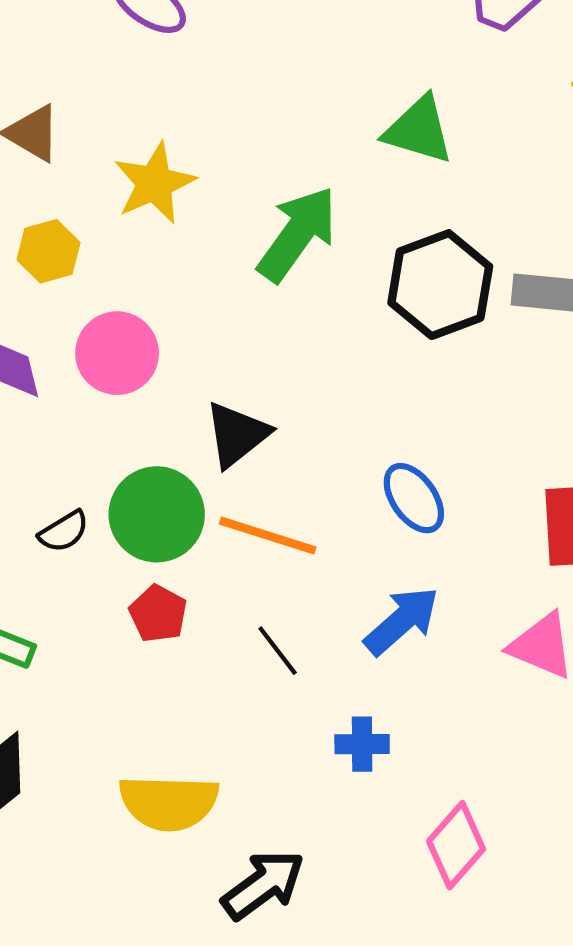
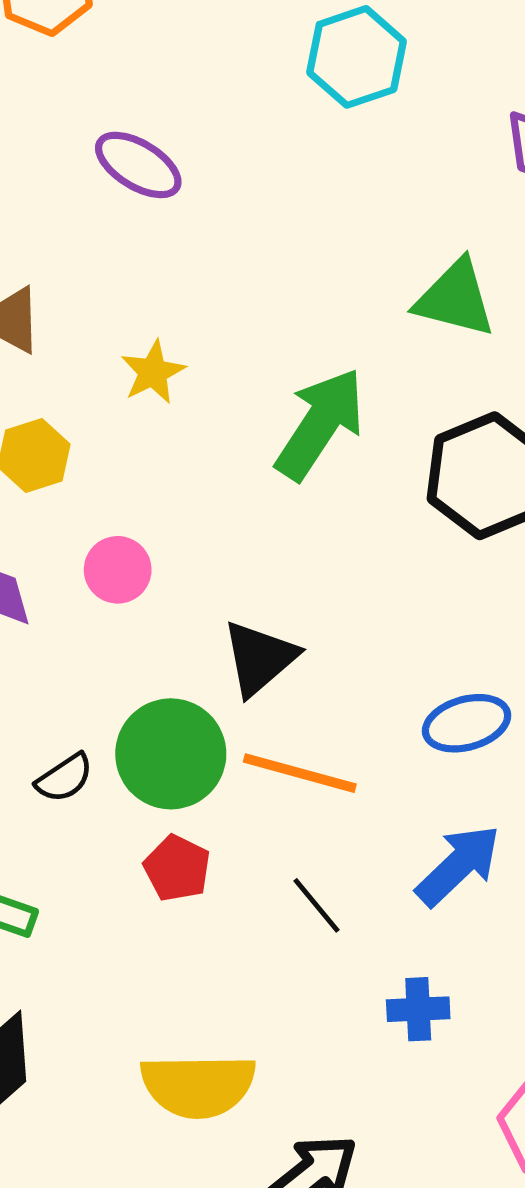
yellow star: (155, 183) -> (153, 372), size x0.7
pink circle: (117, 353) -> (118, 570), size x0.7
blue ellipse: (414, 498) -> (467, 723), turned -68

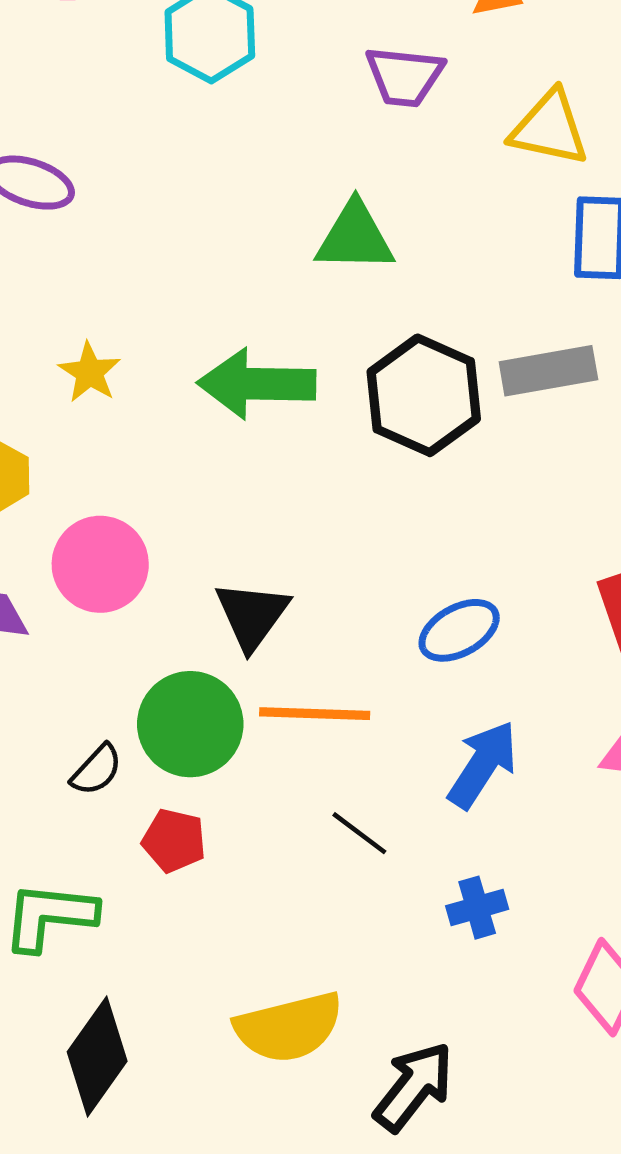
green arrow: (320, 424) -> (257, 384), turned -109
pink circle: (118, 570) -> (100, 564), size x1.5
red pentagon: (177, 868) -> (174, 841), moved

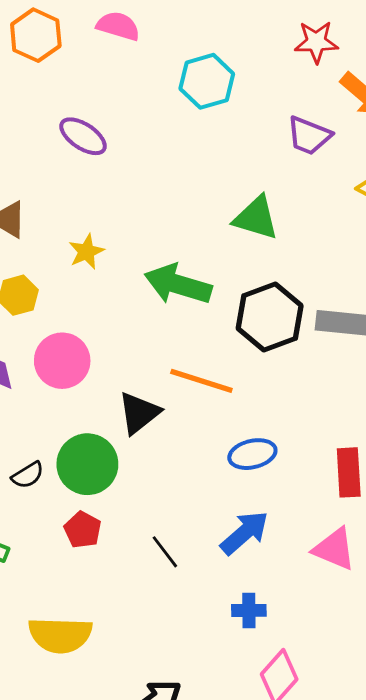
orange line: (315, 714) -> (201, 381), moved
red pentagon: (174, 841) -> (83, 530), moved
blue cross: (477, 908) -> (249, 610), moved
yellow semicircle: (289, 1027) -> (60, 635), moved

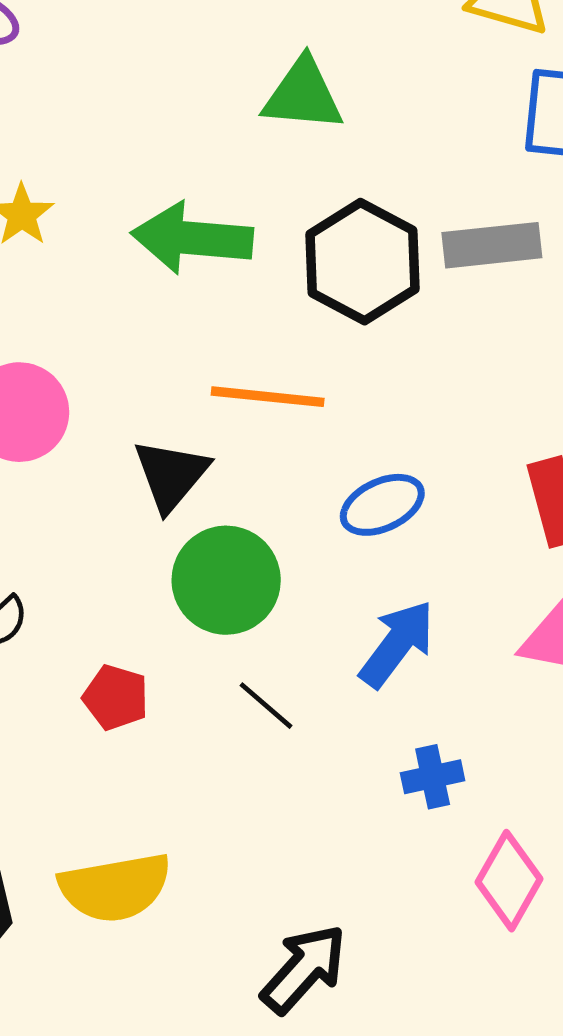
green circle: (87, 464) -> (226, 580), moved

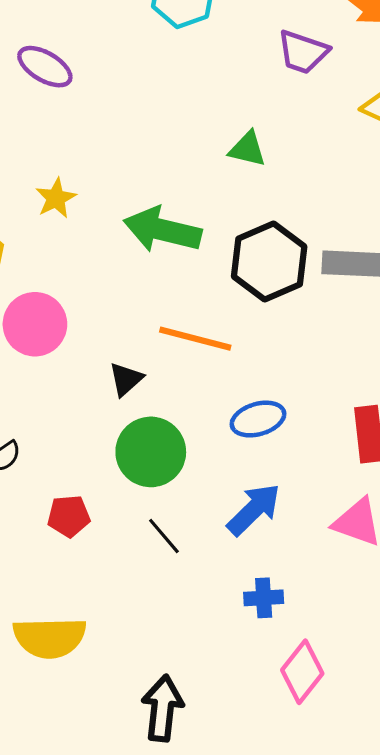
green triangle: (303, 95) -> (247, 149), size x0.7
black triangle: (171, 475) -> (126, 379), size x0.7
red pentagon: (116, 697) -> (69, 516), turned -30
black arrow: (304, 969) -> (162, 708), turned -44

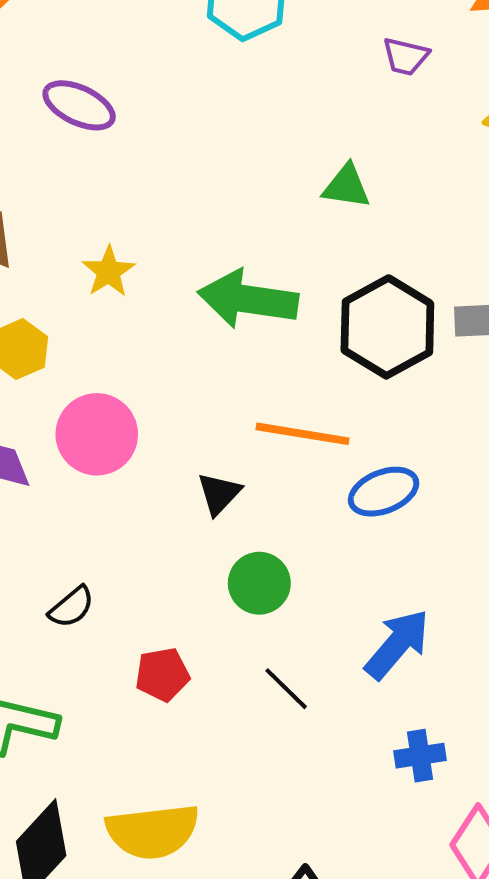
purple trapezoid: (303, 52) -> (406, 56), size x0.7
blue ellipse: (258, 419) -> (384, 492), moved
green circle: (151, 452) -> (259, 583), size x0.7

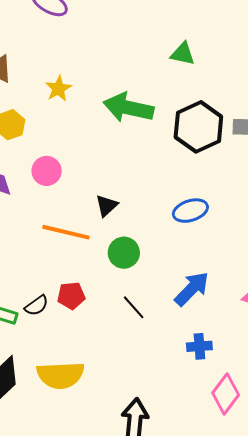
pink circle: (97, 434) -> (47, 171), size x0.7
orange line: (303, 434) -> (66, 232), moved
black semicircle: (71, 607) -> (37, 306), moved

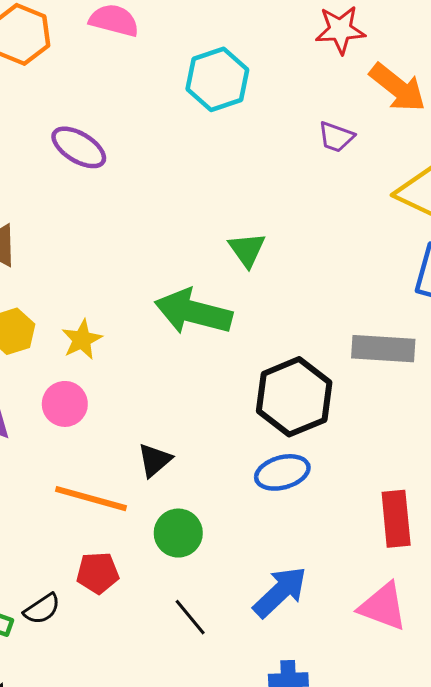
green triangle: (183, 54) -> (247, 250), moved, turned 40
yellow star: (58, 89) -> (82, 340), moved
black hexagon: (198, 127) -> (294, 397), moved
red pentagon: (71, 296) -> (98, 573), moved

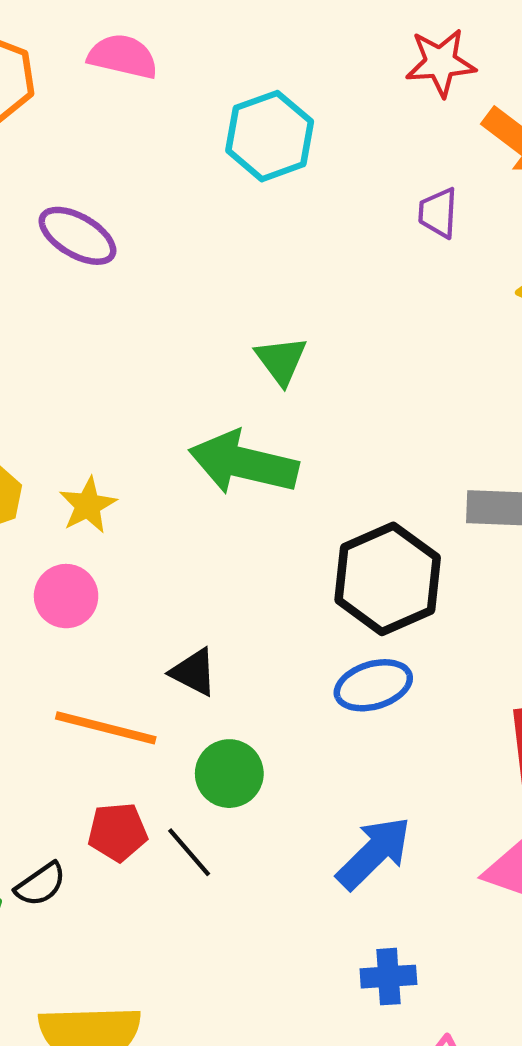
purple trapezoid: (336, 137) -> (438, 213), turned 75
green triangle: (247, 250) -> (281, 360), moved
black triangle: (155, 460) -> (194, 672), turned -51
black line: (190, 617) -> (189, 852), moved

